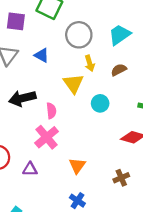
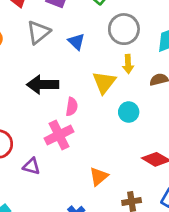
orange triangle: (77, 166) -> (99, 176), moved

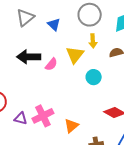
pink semicircle: (72, 107) -> (51, 64), moved, turned 32
pink cross: (59, 135) -> (43, 116), moved

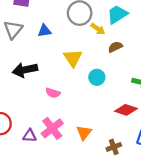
blue triangle: (54, 24) -> (44, 31), turned -40
yellow arrow: (93, 41) -> (98, 29), moved, turned -40
pink semicircle: (51, 64) -> (53, 93), moved, turned 80

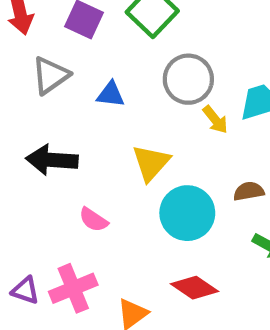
brown semicircle: (115, 47) -> (249, 191), moved
cyan circle: (97, 77) -> (187, 213), size x1.6
red diamond: (126, 110) -> (194, 288), moved

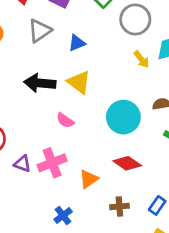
gray circle: (188, 79) -> (135, 19), moved
blue triangle: (111, 94) -> (77, 43), turned -30
yellow triangle: (151, 163) -> (79, 82), moved, turned -35

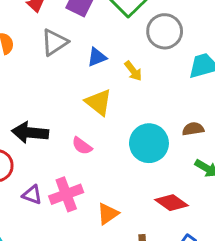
yellow arrow: (141, 59) -> (133, 71), moved
black arrow: (40, 83) -> (30, 133), moved
red diamond: (127, 163) -> (171, 203), moved

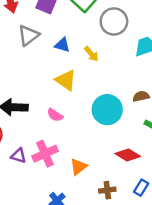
blue triangle: (97, 57) -> (62, 45), turned 42

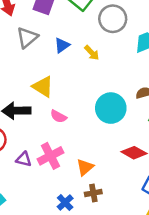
blue triangle: (62, 45) -> (62, 45), turned -49
yellow triangle: (66, 80) -> (43, 87), moved
brown cross: (107, 190) -> (93, 193), moved

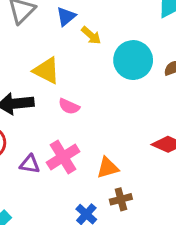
yellow arrow: (92, 53) -> (91, 35), moved
cyan circle: (111, 108) -> (133, 60), moved
orange triangle: (85, 167) -> (108, 168), turned 30

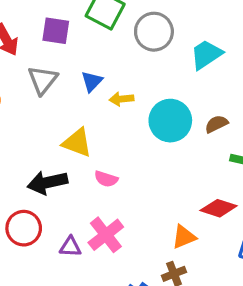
yellow arrow: (91, 35) -> (121, 99), turned 140
orange triangle: (108, 168) -> (184, 237), moved

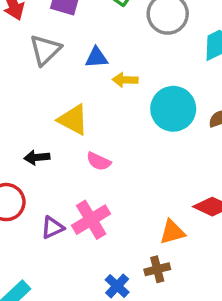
blue triangle: (92, 81) -> (96, 58), turned 35
black arrow: (47, 182) -> (37, 157), size x0.6
purple triangle: (70, 247) -> (52, 227), turned -35

